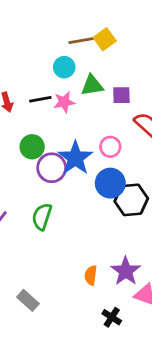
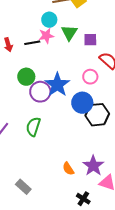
green triangle: (92, 85) -> (69, 33), turned -48
pink star: (64, 102) -> (46, 36), moved
pink circle: (110, 147) -> (90, 77), moved
orange semicircle: (91, 275) -> (68, 169), turned -40

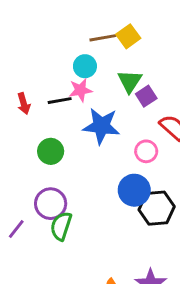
green triangle: (69, 33) -> (130, 81), moved
purple square: (90, 40) -> (146, 96), turned -32
blue star: (57, 85) -> (101, 126), moved, turned -30
purple circle: (40, 92) -> (51, 204), moved

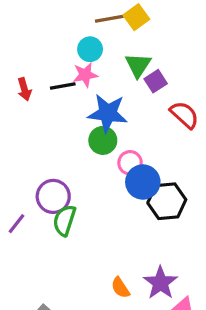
green circle: (51, 151) -> (103, 140), moved
pink circle: (146, 151) -> (130, 163), moved

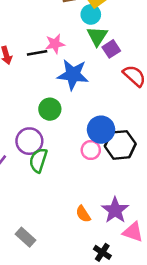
cyan circle: (90, 49) -> (91, 14), moved
green circle: (103, 140) -> (50, 109), moved
pink circle: (130, 163) -> (91, 150), moved

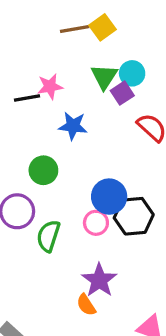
cyan circle: (91, 14) -> (132, 73), moved
blue star: (73, 75) -> (73, 126), size x0.7
green semicircle: (38, 160) -> (48, 236), moved
purple star: (115, 210) -> (99, 280), moved

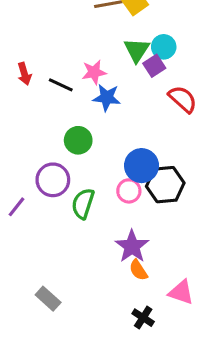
pink star: (50, 87) -> (94, 72), moved
black line: (27, 98) -> (61, 85), moved, turned 35
orange semicircle: (86, 305) -> (138, 270), moved

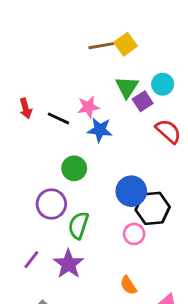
cyan circle: (164, 47) -> (163, 84), moved
pink circle: (129, 191) -> (134, 234), moved
purple line: (16, 207) -> (31, 260), moved
purple star: (132, 246) -> (68, 264), moved

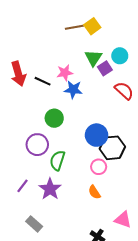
red arrow: (26, 108) -> (18, 74), size x1.6
orange semicircle: (128, 285) -> (94, 192), moved

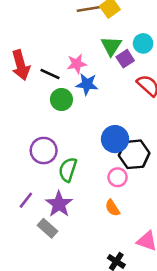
green circle: (54, 118) -> (61, 100), moved
gray rectangle: (34, 224) -> (47, 228), moved

